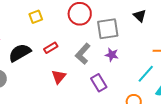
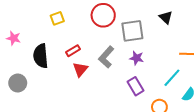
black semicircle: (20, 53) -> (41, 56), turned -65
red triangle: (59, 77) -> (80, 69), moved
purple rectangle: (99, 83) -> (135, 86), moved

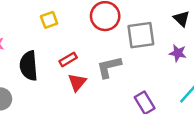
gray L-shape: (106, 57) -> (109, 67), turned 35
purple star: (137, 58) -> (178, 53), moved

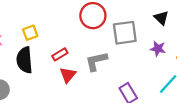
yellow square: (49, 20) -> (30, 33), moved

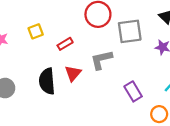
red rectangle: (60, 54) -> (65, 44), moved
black semicircle: (25, 60) -> (47, 81), moved

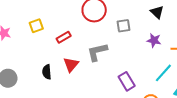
gray square: (130, 31) -> (123, 26), size x0.6
black semicircle: (47, 81) -> (47, 72), size x0.6

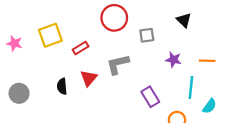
yellow square: (36, 26) -> (50, 35), size x1.5
purple star: (154, 40) -> (173, 60), moved
cyan line: (163, 73) -> (191, 87), turned -36

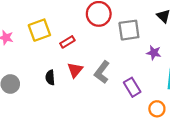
gray square: (147, 35) -> (129, 30), size x1.5
gray L-shape: (118, 64) -> (102, 72), moved, turned -40

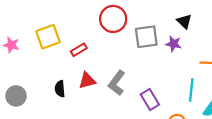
purple star: (154, 53) -> (174, 44), moved
red triangle: (75, 70) -> (87, 81), turned 35

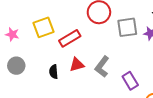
red rectangle: (79, 50) -> (70, 38), size x1.5
gray circle: (16, 96) -> (16, 66), moved

